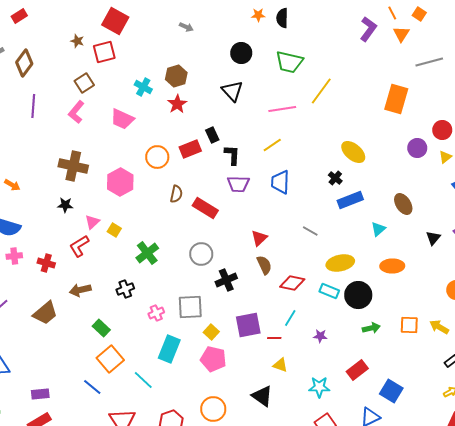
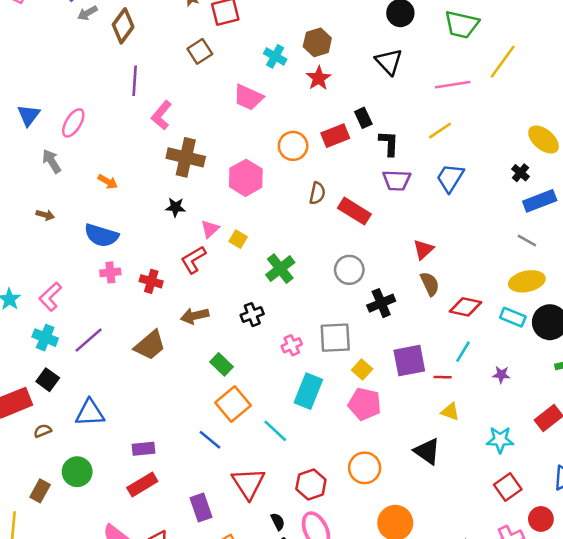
pink L-shape: (76, 112) -> (161, 115), moved
blue trapezoid: (280, 182) -> (450, 178), turned 30
gray line: (310, 231) -> (527, 240), moved

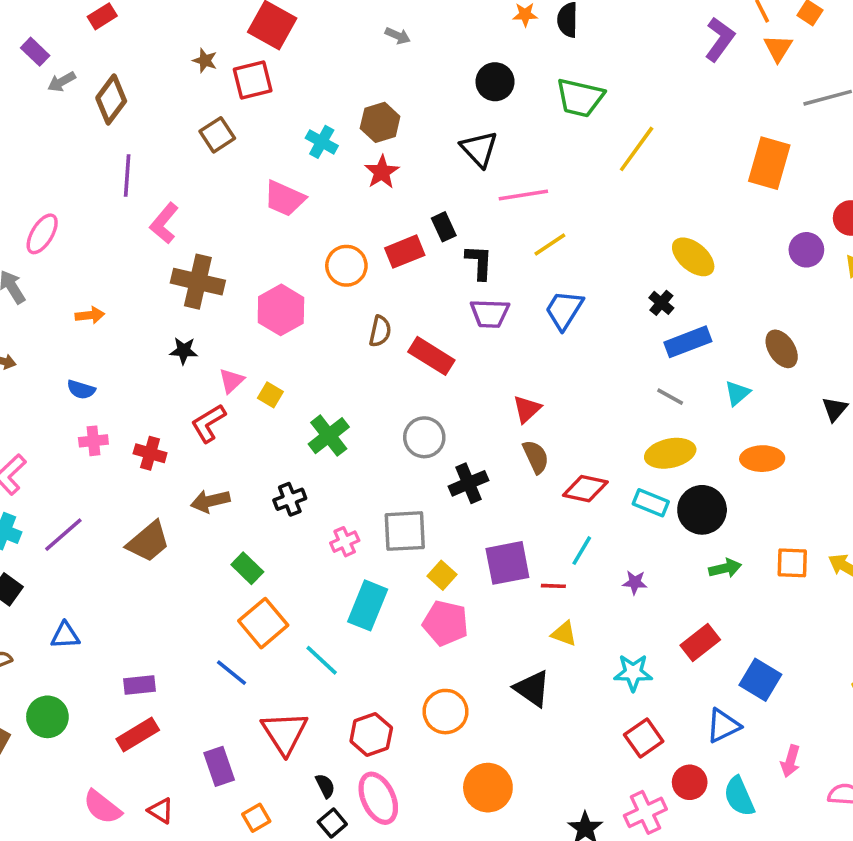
pink line: (453, 85) -> (523, 195), moved
orange arrow: (108, 182) -> (90, 315), turned -36
blue semicircle: (101, 235) -> (81, 390), size x0.6
blue triangle: (90, 413) -> (65, 635), size x0.7

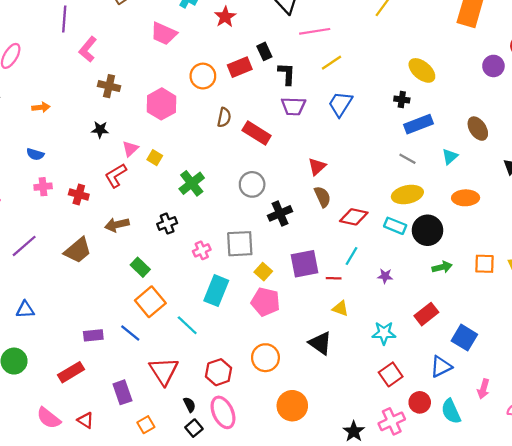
brown cross: (198, 282) -> (109, 86), size x0.7
black cross: (661, 303) -> (402, 99), turned -32
purple rectangle: (139, 685) -> (93, 335), moved

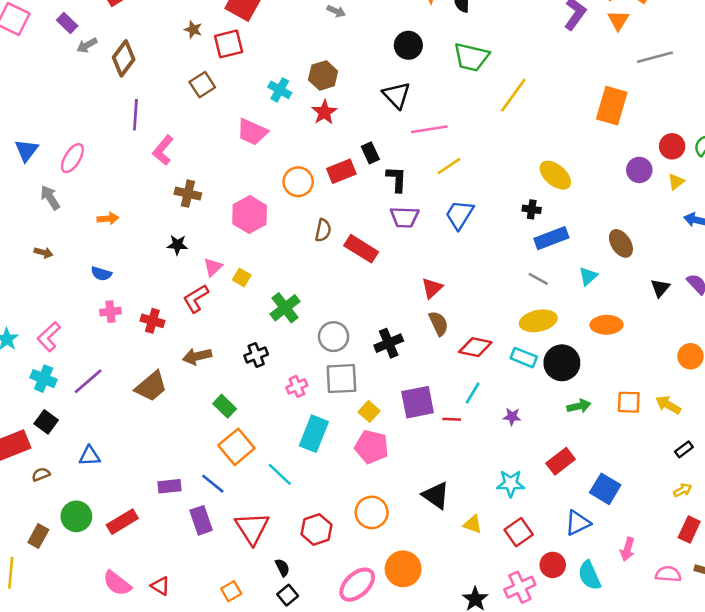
gray circle: (252, 184) -> (334, 337), moved
yellow triangle: (340, 308) -> (473, 524), moved
red rectangle: (71, 372) -> (122, 522), moved
purple rectangle: (122, 392) -> (201, 520), moved
pink ellipse: (223, 412) -> (357, 585), moved, turned 72

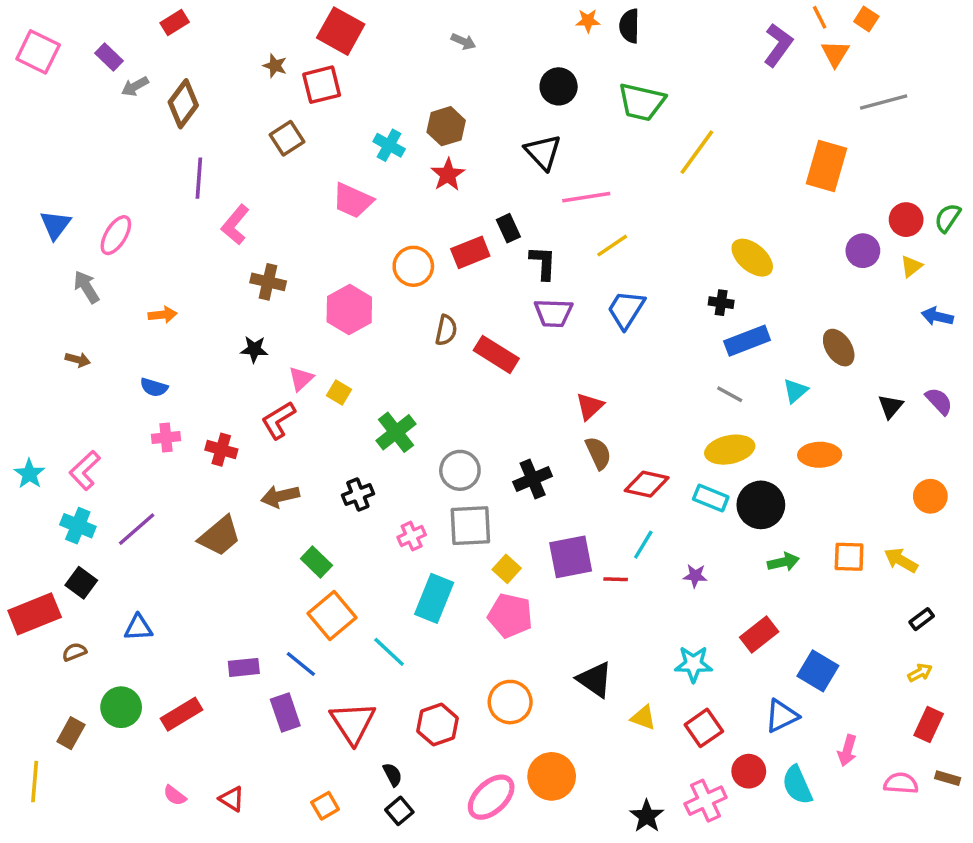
pink semicircle: (117, 583) -> (175, 795), size x0.6

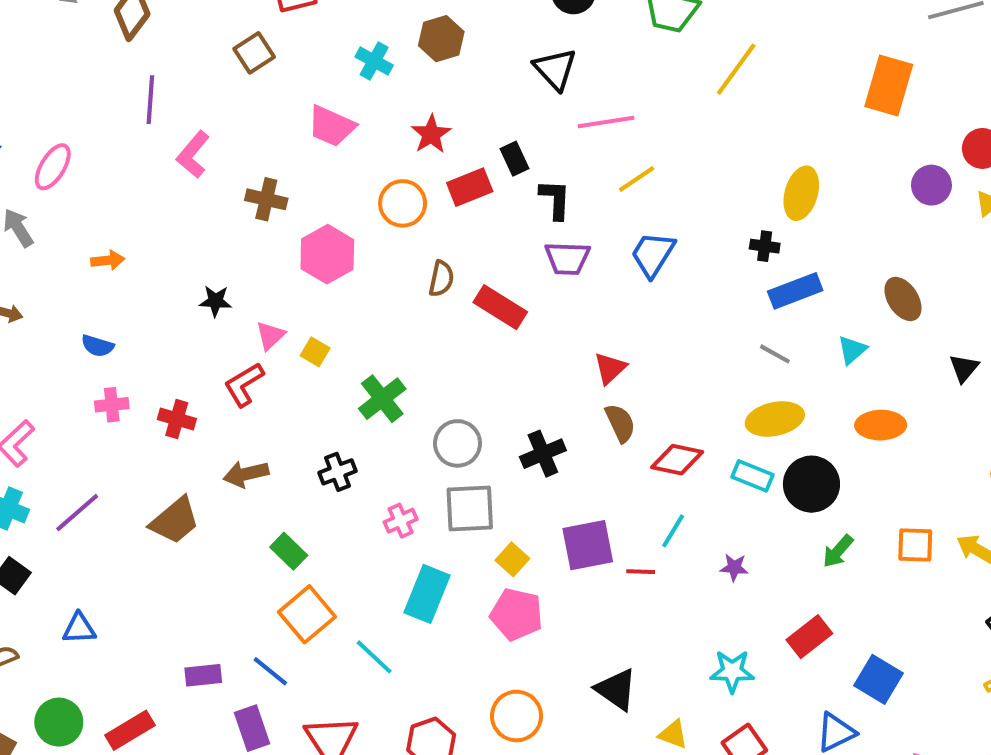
red star: (448, 175) -> (431, 134), moved
yellow ellipse: (752, 258) -> (801, 193), turned 66
brown cross: (268, 282) -> (266, 199), moved
green arrow: (783, 562) -> (838, 551), turned 144

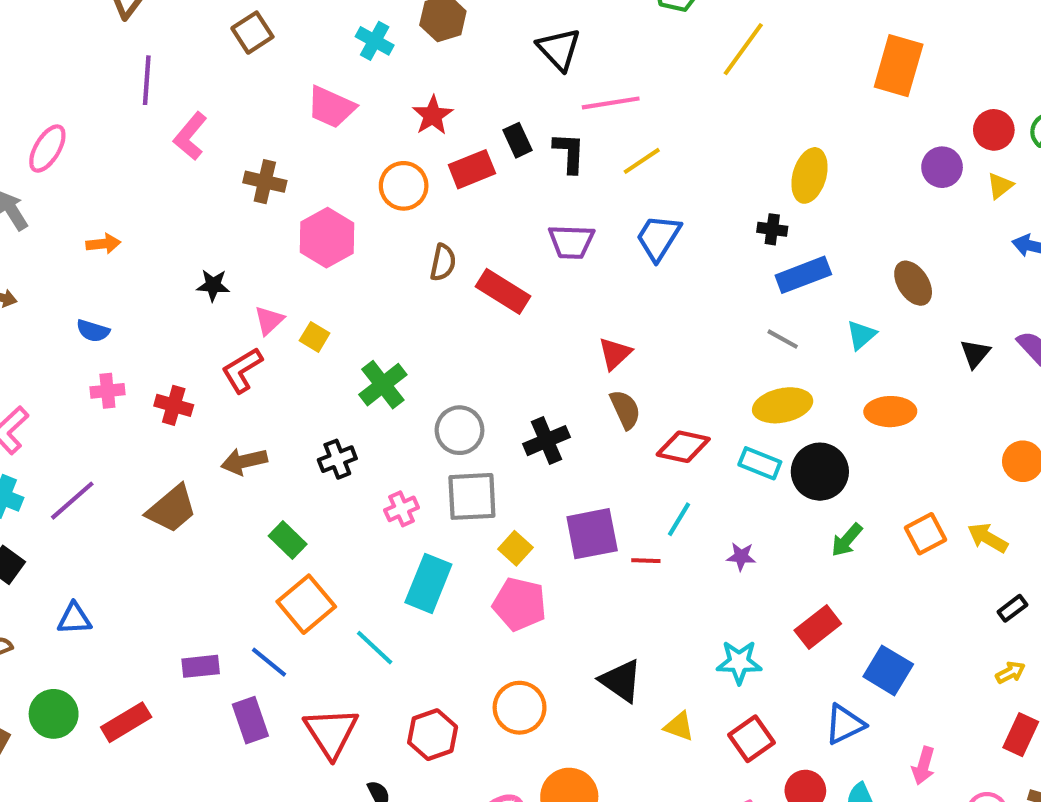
black L-shape: (555, 199) -> (569, 153), moved
orange square: (915, 545) -> (925, 534), turned -30

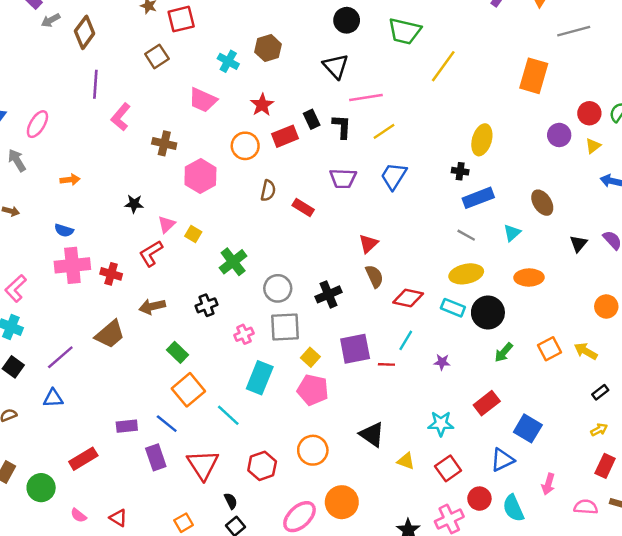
red rectangle: (503, 291) -> (303, 207), size x0.7
pink cross: (107, 391) -> (72, 265), size x1.8
purple line: (72, 501) -> (60, 357), moved
green circle: (54, 714) -> (41, 488), moved

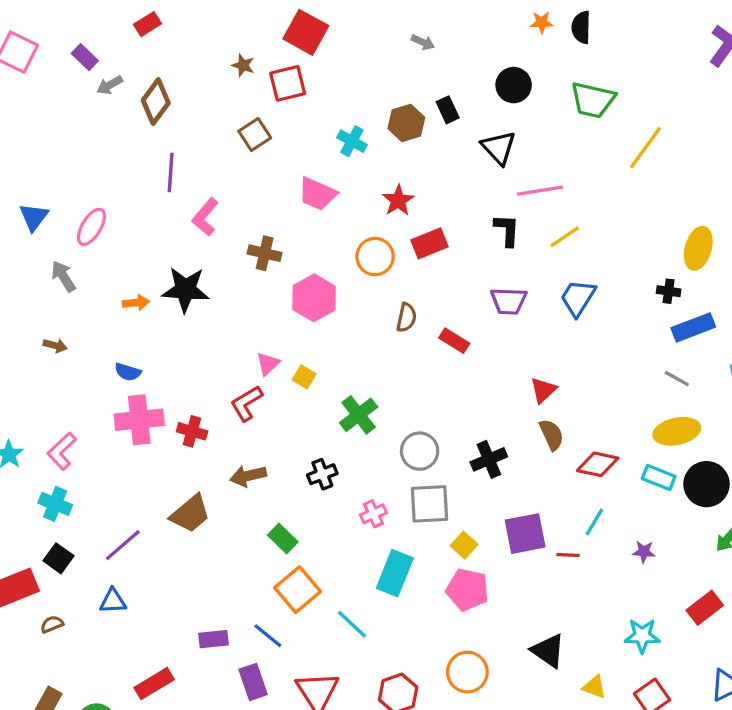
black rectangle: (312, 119) -> (448, 110), moved
black star: (134, 204) -> (185, 290), moved, size x1.8

